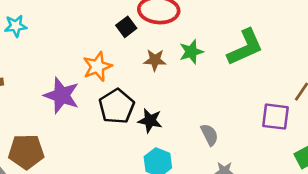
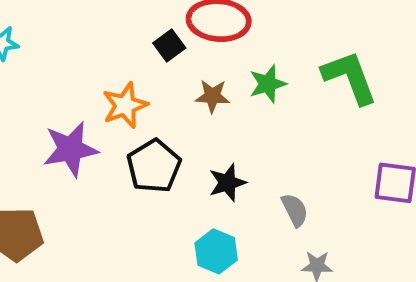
green L-shape: (245, 47) -> (350, 77), turned -87
purple star: (62, 95) -> (70, 149), turned -30
black star: (150, 121) -> (227, 183), moved, turned -30

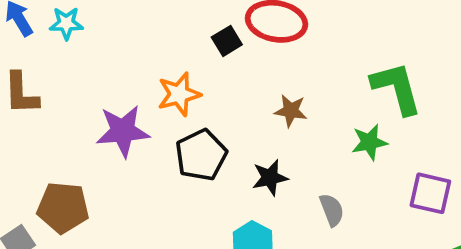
green star: (268, 84) -> (369, 142), moved
brown star: (212, 96) -> (291, 111), moved

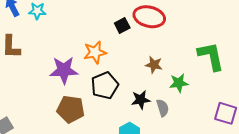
green star: (369, 142) -> (179, 83), moved
brown pentagon: (63, 208) -> (71, 109), moved
gray semicircle: (332, 210) -> (163, 108), moved

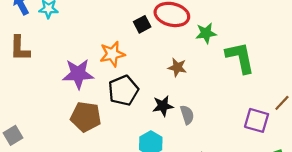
green star: (179, 83) -> (206, 33), moved

